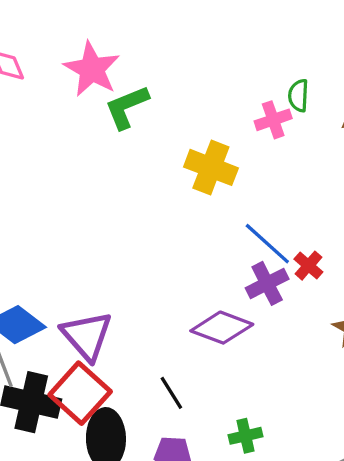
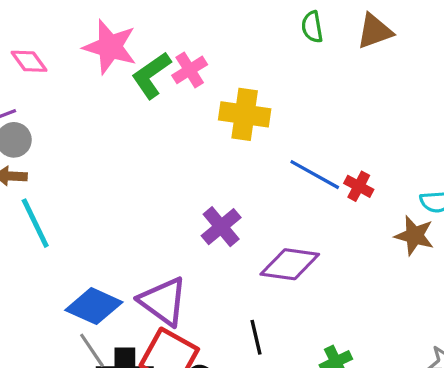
pink cross: (273, 120) -> (190, 70), moved
purple cross: (267, 283) -> (221, 227), moved
black line: (171, 393) -> (256, 337), turned 32

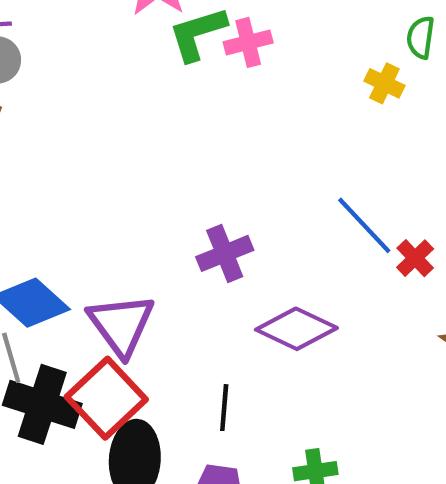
yellow cross: (245, 114) -> (384, 83), moved, size x0.6

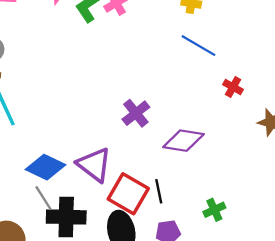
blue line: (364, 225) -> (198, 46), moved
red square: (106, 398) -> (128, 194), moved

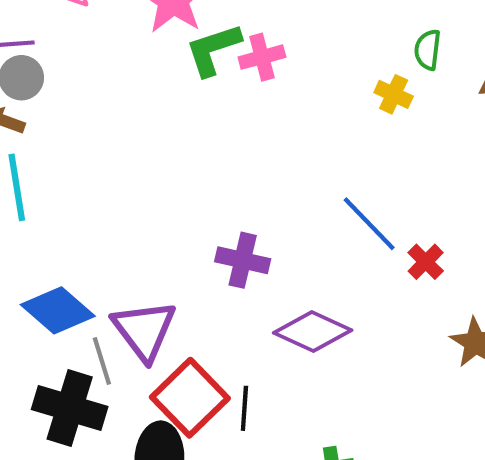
blue line: (198, 46) -> (369, 224), moved
purple cross: (136, 113) -> (243, 260), turned 36
gray line: (43, 198) -> (102, 361), moved

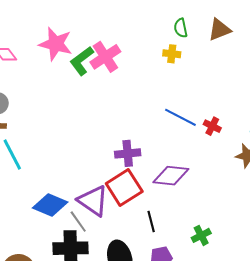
pink cross: (262, 57) -> (105, 57), size x1.4
red square: (190, 398) -> (124, 188), moved, turned 30

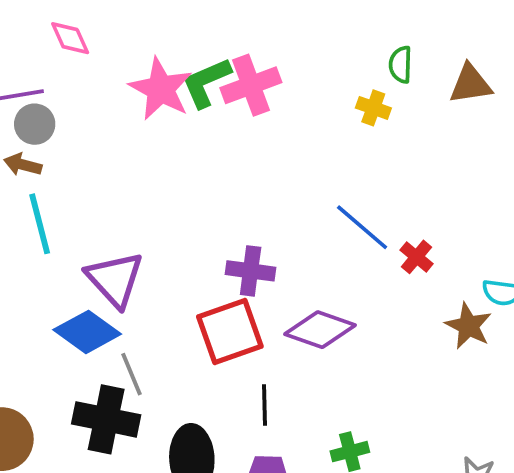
pink star: (56, 44) -> (161, 89), moved
purple triangle: (93, 201) -> (115, 279), moved

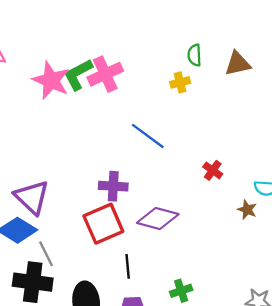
yellow cross: (373, 108) -> (180, 82), turned -30
blue line: (362, 227) -> (148, 136), moved
brown star: (468, 326) -> (247, 210), size x0.7

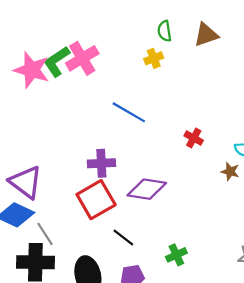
black line: (128, 266) -> (123, 238), turned -40

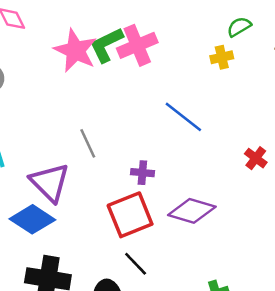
green semicircle: (164, 31) -> (239, 27), turned 60
purple cross: (101, 163) -> (142, 173), size x0.7
gray line: (45, 234) -> (88, 143), moved
black line: (123, 238) -> (136, 264), moved

